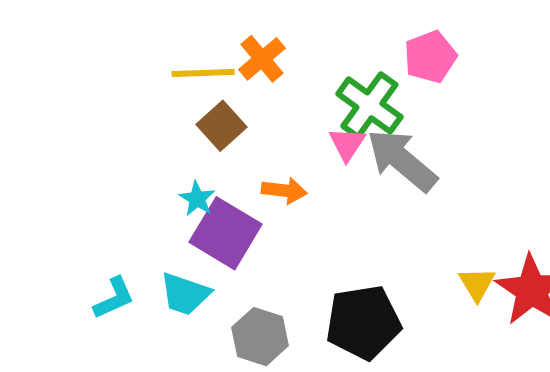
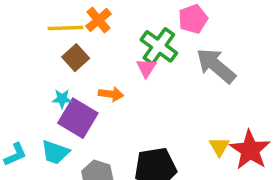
gray arrow: (402, 160) -> (216, 66), moved
cyan star: (197, 199) -> (62, 99), turned -30

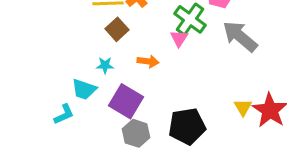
purple square: (78, 118) -> (126, 101), moved
cyan trapezoid: (55, 152) -> (84, 89), moved

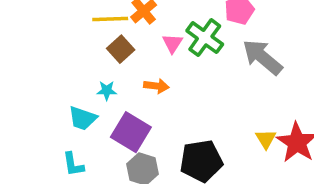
pink triangle: (179, 38) -> (172, 43), moved
cyan L-shape: (64, 114) -> (73, 164), moved, turned 105

